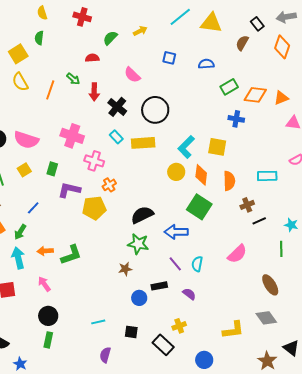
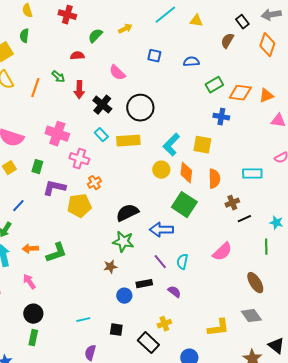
yellow triangle: (211, 23) -> (196, 21), size x0.6

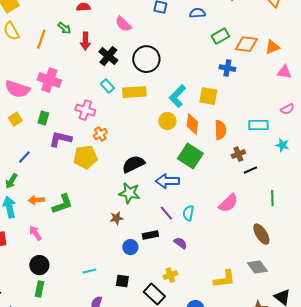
pink cross: (57, 134) -> (49, 80), moved
cyan star: (276, 223) -> (282, 145), moved

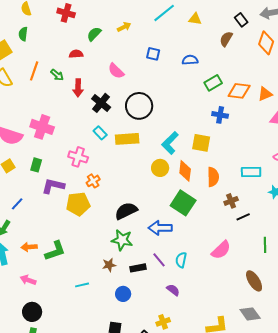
orange line: (41, 39) -> (34, 71), moved
pink arrow: (35, 233) -> (28, 280), turned -35
black rectangle: (150, 235) -> (138, 268), moved
cyan line: (89, 271) -> (82, 285), moved

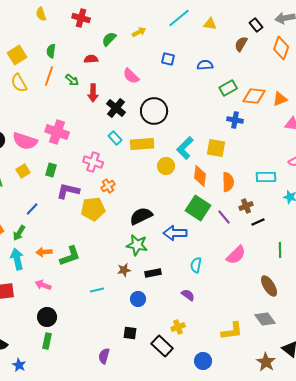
green semicircle: (23, 34) -> (51, 51), moved
yellow circle: (160, 168) -> (166, 166), moved
purple line: (159, 260) -> (224, 217), moved

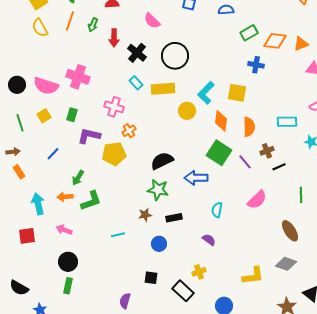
green arrow: (72, 80) -> (93, 25), turned 72
green arrow: (19, 233) -> (78, 178), moved
gray diamond: (265, 319) -> (286, 264), turned -35

